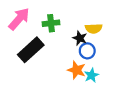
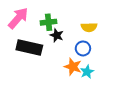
black star: (80, 38) -> (57, 35), moved
black rectangle: (31, 50) -> (29, 47), turned 55

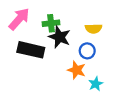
black star: (57, 35) -> (60, 37), size x1.5
cyan star: (87, 72) -> (96, 84), moved

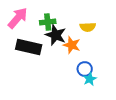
blue circle: (87, 51) -> (85, 69), moved
orange star: (77, 70) -> (72, 45), moved

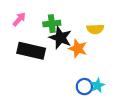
pink arrow: (18, 18) -> (19, 19), size x0.6
blue circle: (85, 69) -> (84, 87), moved

